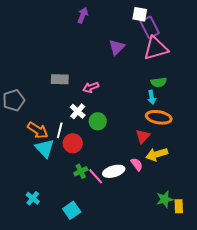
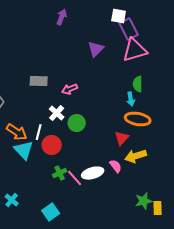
green semicircle: (159, 82) -> (138, 84), turned 98

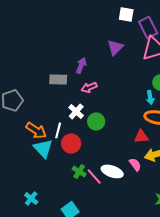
white square: (119, 16) -> (126, 14), moved
purple arrow: (62, 17) -> (81, 65), moved
red triangle: (122, 138) -> (141, 136), turned 42
green cross: (60, 173) -> (79, 171), turned -32
white ellipse: (93, 173) -> (112, 171), turned 35

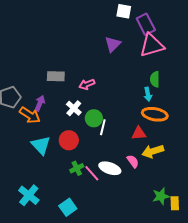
purple arrow: (81, 65) -> (40, 103), moved
orange arrow: (36, 130) -> (30, 115), moved
white line: (58, 130) -> (103, 127), moved
green cross: (79, 171) -> (77, 168), turned 32
cyan cross: (31, 198) -> (29, 195), size x1.5

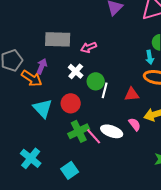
gray rectangle: (56, 76) -> (58, 39), size x1.4
red triangle: (139, 133) -> (132, 94), moved
green cross: (77, 168) -> (79, 131), size x1.5

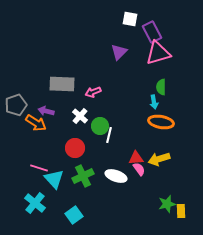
purple arrow: (42, 66) -> (46, 111), turned -98
red triangle: (132, 94) -> (136, 158), moved
cyan triangle: (43, 108) -> (54, 179), moved
pink line: (94, 136) -> (39, 168), moved, turned -30

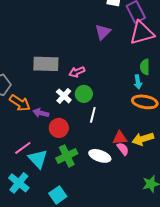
purple arrow: (46, 111) -> (41, 113), moved
green circle: (100, 126) -> (84, 94), moved
pink line: (39, 168) -> (23, 148), turned -54

